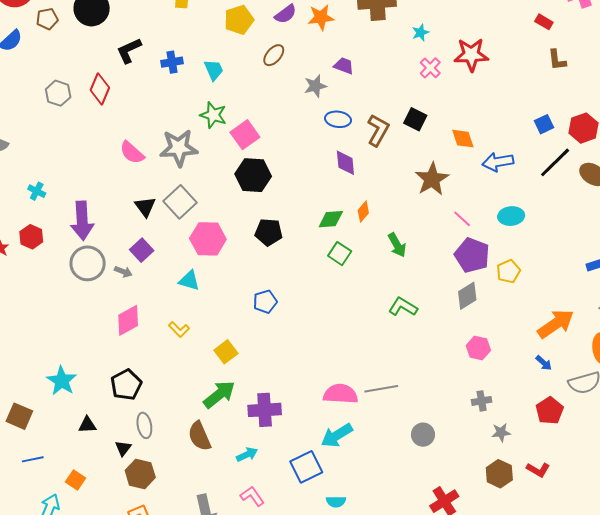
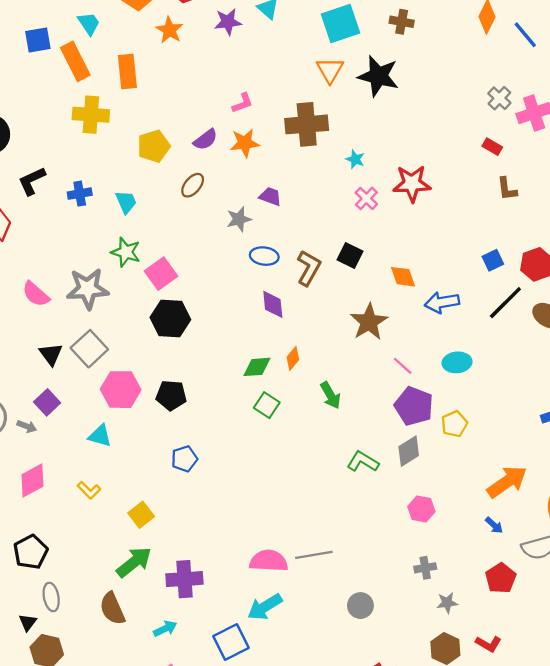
cyan star: (420, 33) -> (355, 159), turned -30
black pentagon: (269, 232) -> (171, 395), moved
green L-shape: (403, 307) -> (363, 462), moved

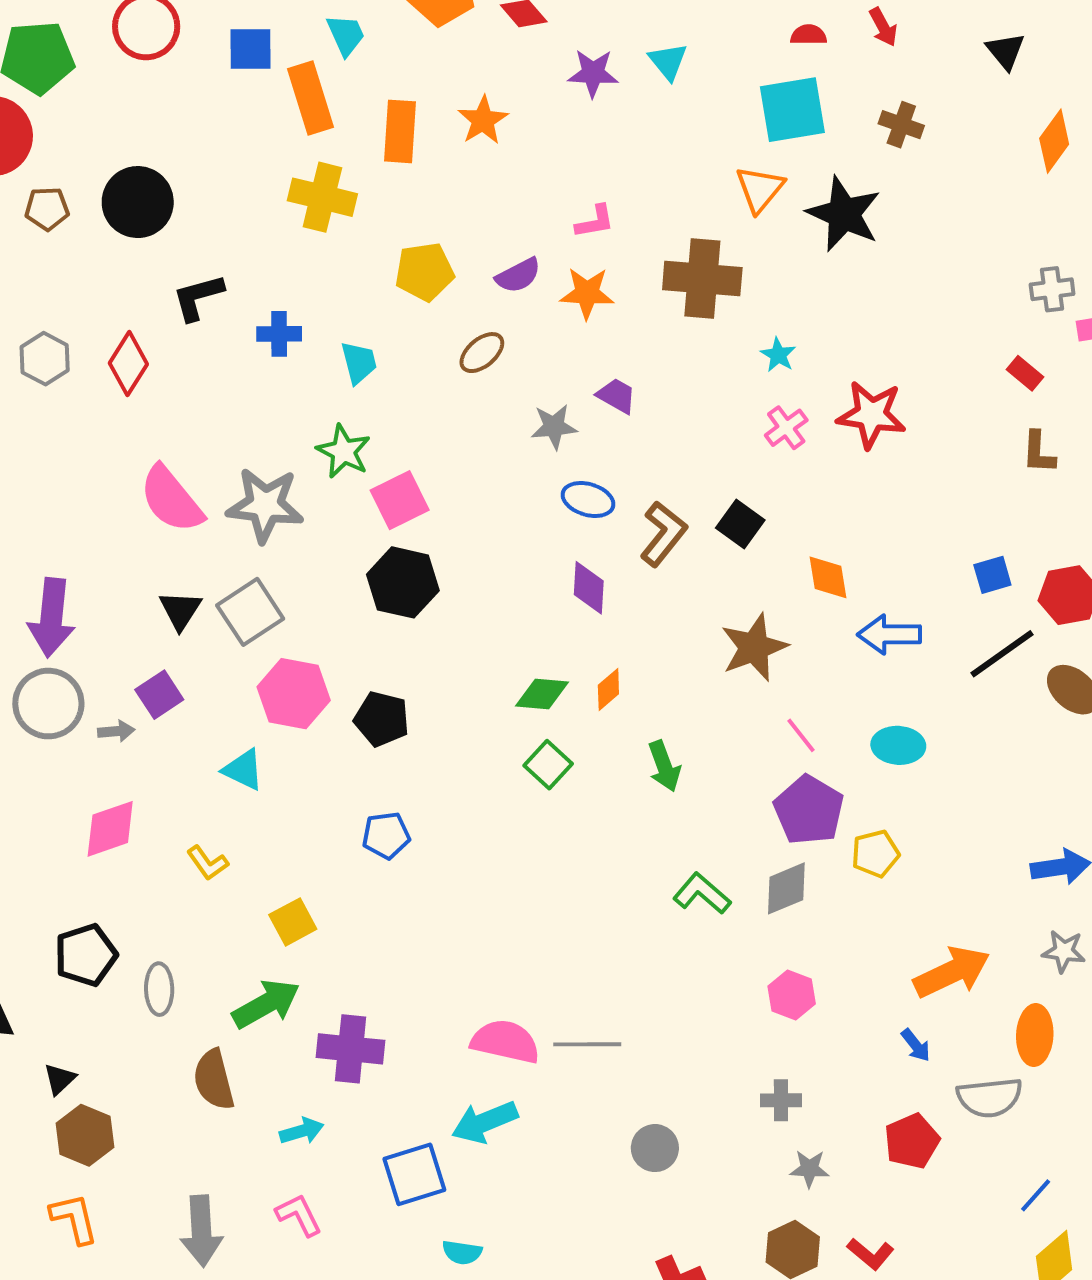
orange star: (170, 30) -> (483, 120), moved
gray cross: (499, 98) -> (1052, 289), turned 30
pink semicircle: (36, 294) -> (171, 499), size x1.4
gray arrow: (27, 426) -> (116, 731), turned -36
gray ellipse: (51, 597) -> (159, 989), moved

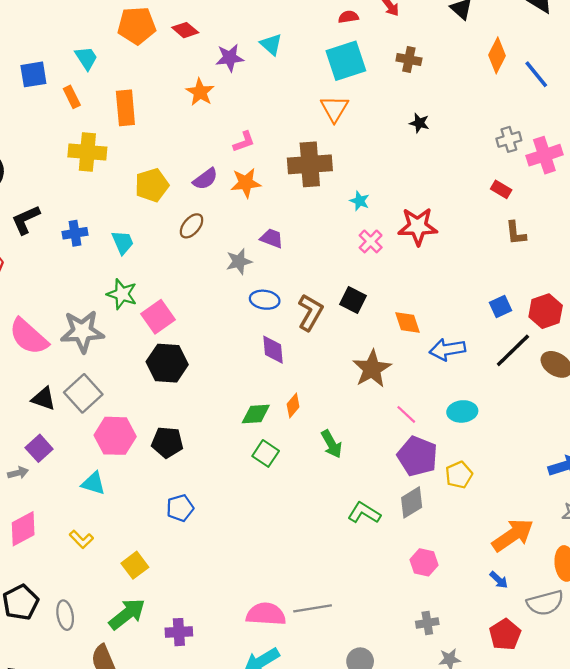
orange rectangle: (311, 98) -> (72, 97), size x0.6
orange star: (483, 120) -> (200, 92), moved
black star: (844, 214) -> (419, 123), moved, size x0.5
black triangle: (180, 610) -> (43, 399), turned -35
purple cross: (351, 1049) -> (179, 632), size x0.7

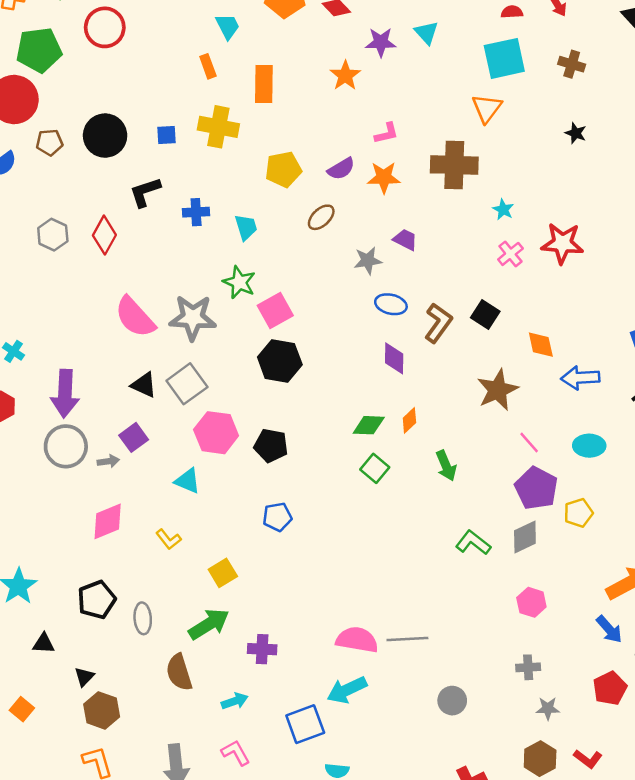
blue square: (33, 74) -> (166, 135), moved, size x0.7
blue arrow: (499, 580) -> (609, 629), size x1.4

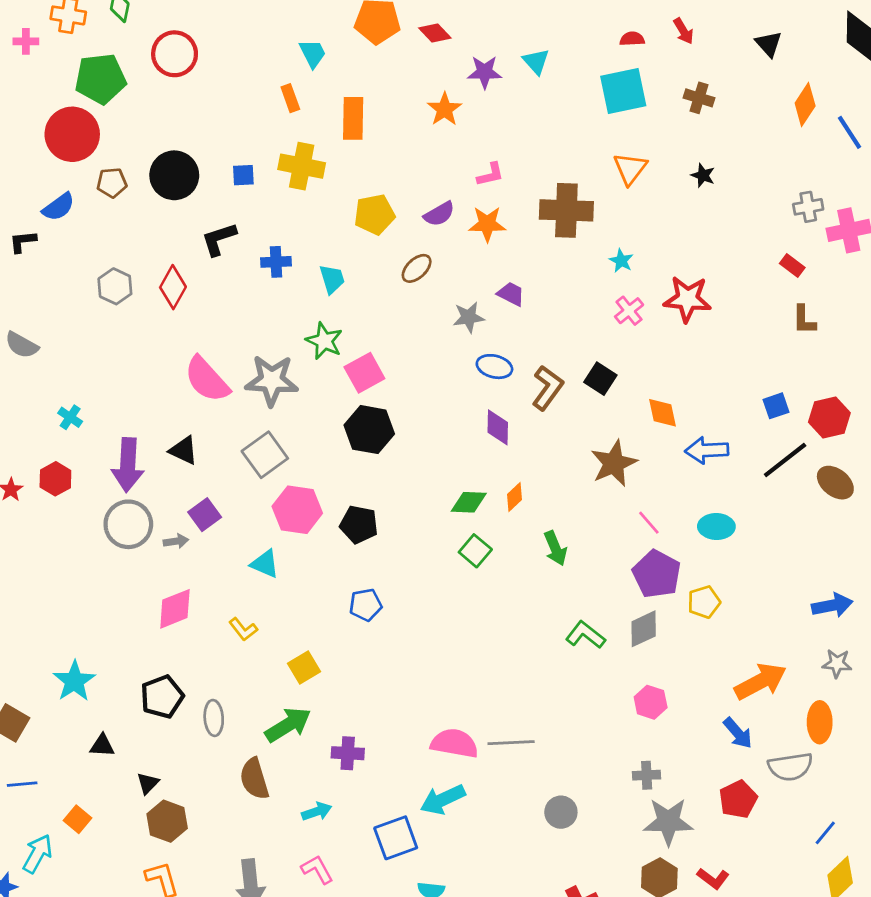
orange triangle: (487, 108) -> (630, 169), moved
black triangle: (144, 385) -> (183, 450), moved
gray star: (548, 708) -> (668, 822), size x1.8

